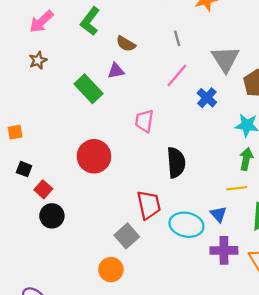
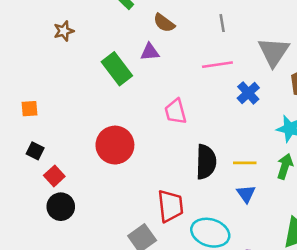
pink line: (177, 76) -> (217, 65), turned 35
pink trapezoid: (144, 121) -> (175, 112), turned -30
yellow line: (237, 188) -> (245, 163), moved
blue triangle: (219, 214) -> (246, 194), moved

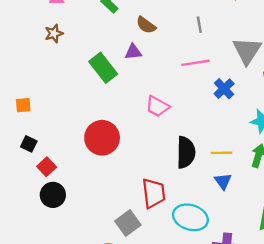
pink trapezoid: (175, 112) -> (157, 106), turned -45

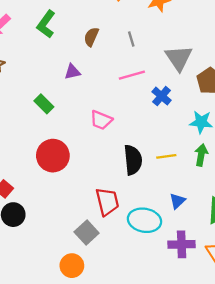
brown semicircle: (146, 25) -> (91, 37), moved, turned 84
green rectangle: (103, 68) -> (44, 104), moved, size x0.7
blue triangle: (223, 181) -> (177, 201), moved, turned 30

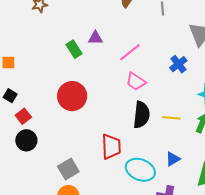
purple triangle: (72, 72) -> (95, 38), moved
pink line: (132, 75) -> (130, 52), moved, turned -35
pink trapezoid: (101, 120) -> (136, 81), moved
gray square: (87, 232) -> (68, 169), moved

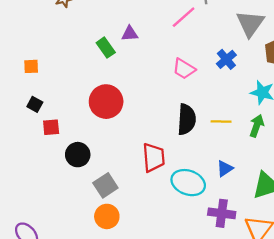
pink line: (130, 52) -> (184, 17), moved
pink trapezoid: (136, 81) -> (184, 69), moved
red square: (23, 116) -> (51, 127), turned 35
black circle: (26, 140) -> (78, 155), moved

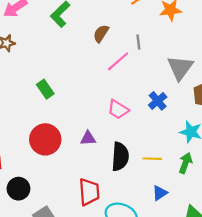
purple triangle: (130, 34) -> (88, 138), moved
blue triangle: (225, 169) -> (160, 193), moved

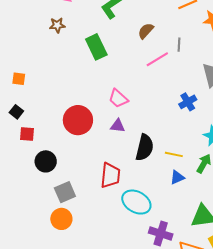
green rectangle: (45, 89) -> (96, 47), moved, size x1.4
pink trapezoid: (118, 109) -> (118, 98), moved
blue triangle: (160, 193) -> (177, 177), moved

